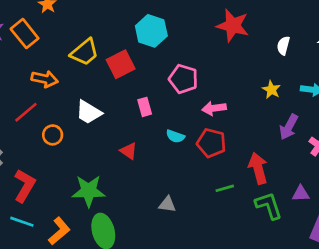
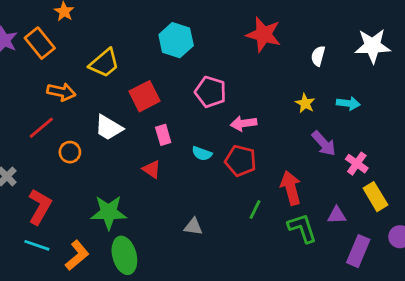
red square: (121, 64) -> (144, 96), moved
pink rectangle: (145, 107) -> (163, 135), moved
purple arrow: (289, 127) -> (324, 143), turned -70
green line: (225, 188) -> (255, 209), turned -48

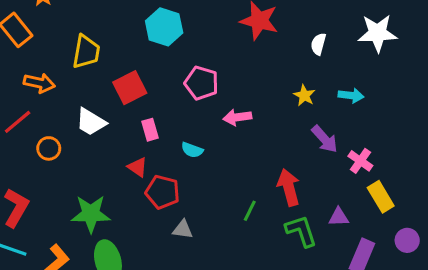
yellow trapezoid: (104, 63) -> (86, 52), turned -40
red pentagon: (241, 161) -> (162, 192), moved

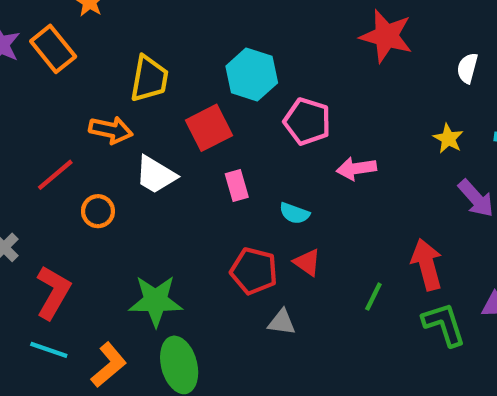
cyan hexagon: (164, 27) -> (252, 74), moved
orange arrow: (39, 83) -> (111, 130), moved
red triangle: (138, 167) -> (307, 262), moved

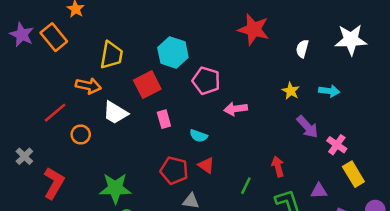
red arrow: (427, 265) -> (278, 166), size x0.7

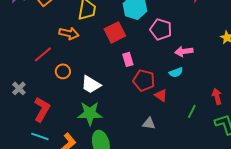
white trapezoid: (115, 113) -> (91, 84), moved
cyan semicircle: (199, 136) -> (176, 72), moved, turned -40
red pentagon: (174, 170) -> (144, 80), moved

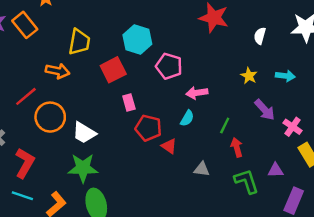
orange circle: (63, 71) -> (50, 117), size x1.6
cyan semicircle: (176, 72) -> (187, 118), turned -40
green line: (192, 111) -> (225, 126), moved
gray triangle: (149, 123) -> (202, 169), moved

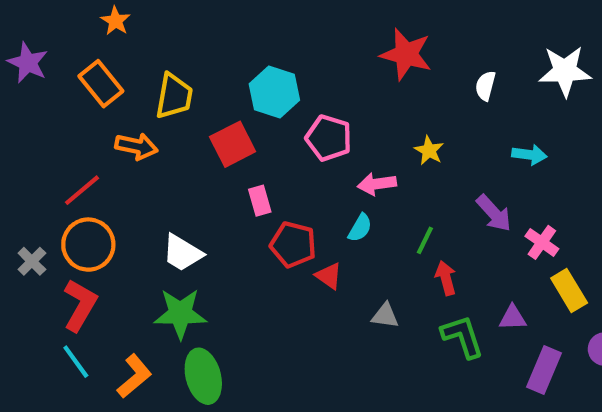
orange rectangle: (25, 25) -> (101, 84), moved
yellow star: (249, 76) -> (429, 150), moved
orange circle: (50, 117) -> (88, 245), moved
cyan line: (22, 196) -> (76, 362), turned 35

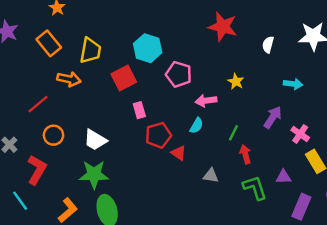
purple arrow: (494, 213) -> (273, 117), turned -105
orange circle: (88, 245) -> (53, 135), moved, size x0.7
red pentagon: (293, 245) -> (158, 135), turned -30
cyan line: (76, 362) -> (20, 201), moved

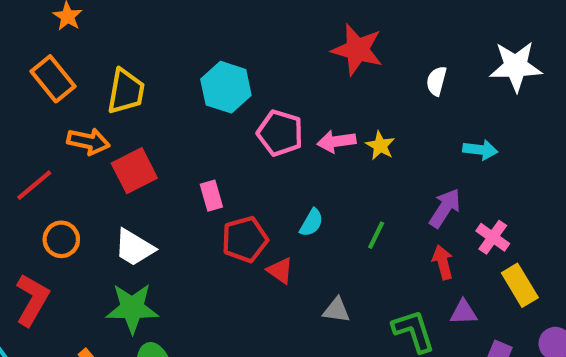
red square: (124, 78) -> (134, 171), moved
pink arrow: (206, 101) -> (336, 141), moved
red arrow: (245, 154) -> (443, 262), moved

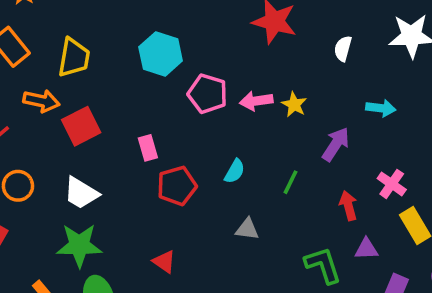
purple arrow: (445, 208) -> (336, 144), moved
red triangle: (280, 271) -> (164, 262), moved
gray triangle: (336, 310) -> (247, 229), moved

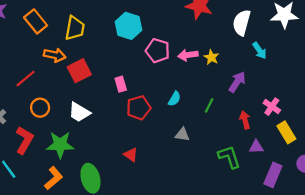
white semicircle: (343, 49) -> (242, 23), size x1.6
cyan arrow: (381, 108) -> (260, 51), moved, turned 48
green star: (79, 245) -> (60, 145), moved

